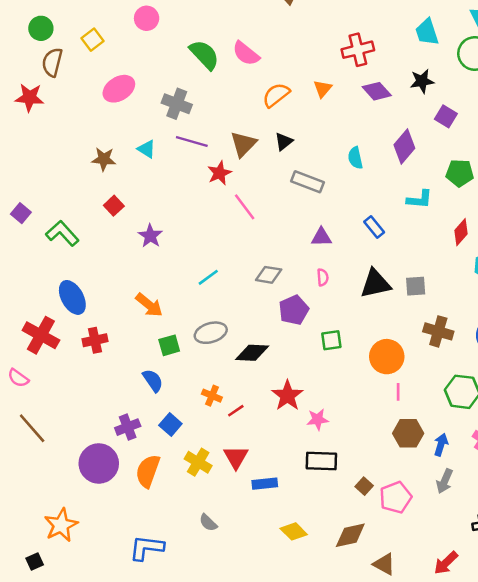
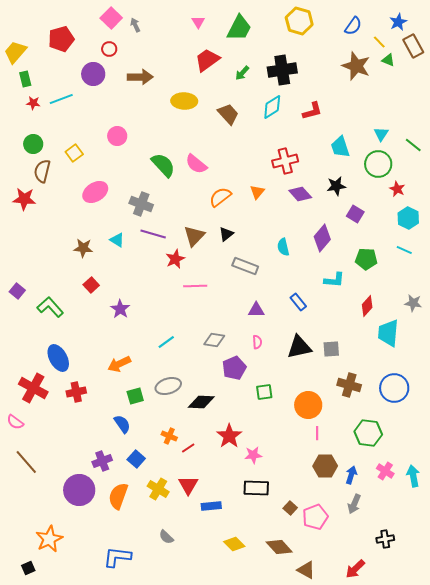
pink line: (245, 207) -> (195, 286), turned -55
orange arrow: (149, 305) -> (119, 364), turned 115
brown diamond: (350, 535) -> (279, 547), turned 60

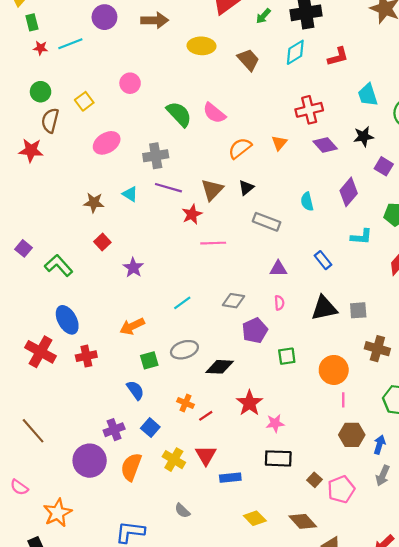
gray cross: (141, 204) -> (156, 156), turned -30
pink semicircle: (15, 422) -> (19, 487), moved

